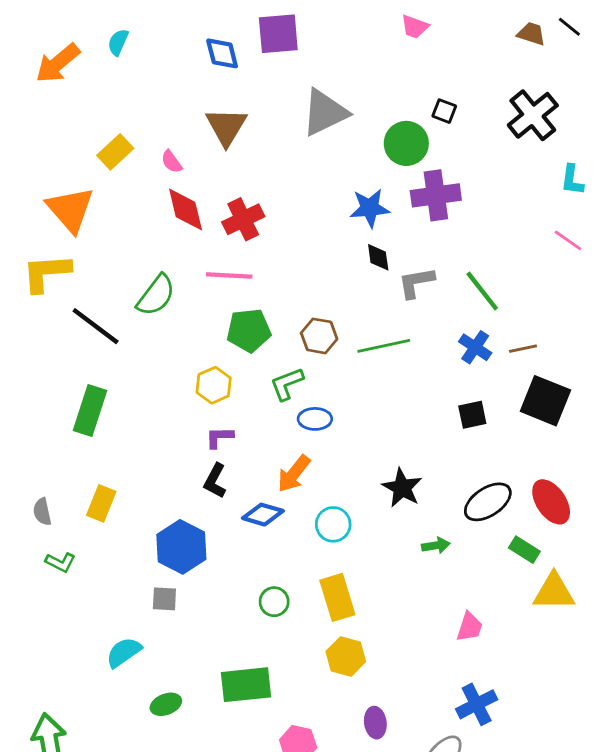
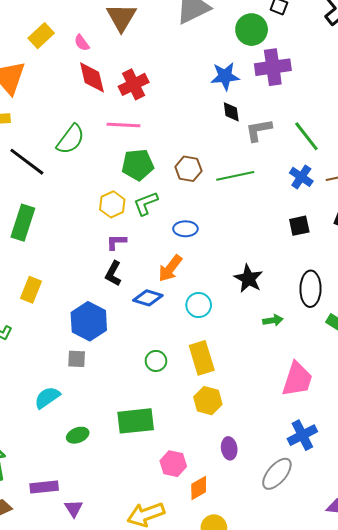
green L-shape: (287, 384) -> (146, 203), moved
black ellipse: (488, 502) -> (310, 289), turned -56
pink trapezoid: (470, 627) -> (297, 379), size x1.6

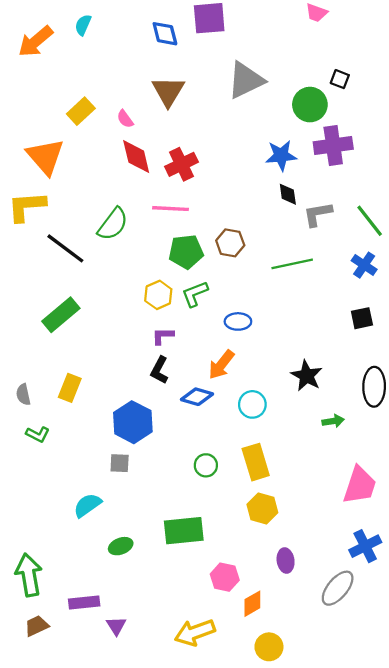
brown hexagon: (188, 169) -> (230, 243), moved
green rectangle: (23, 223) -> (61, 315), turned 32

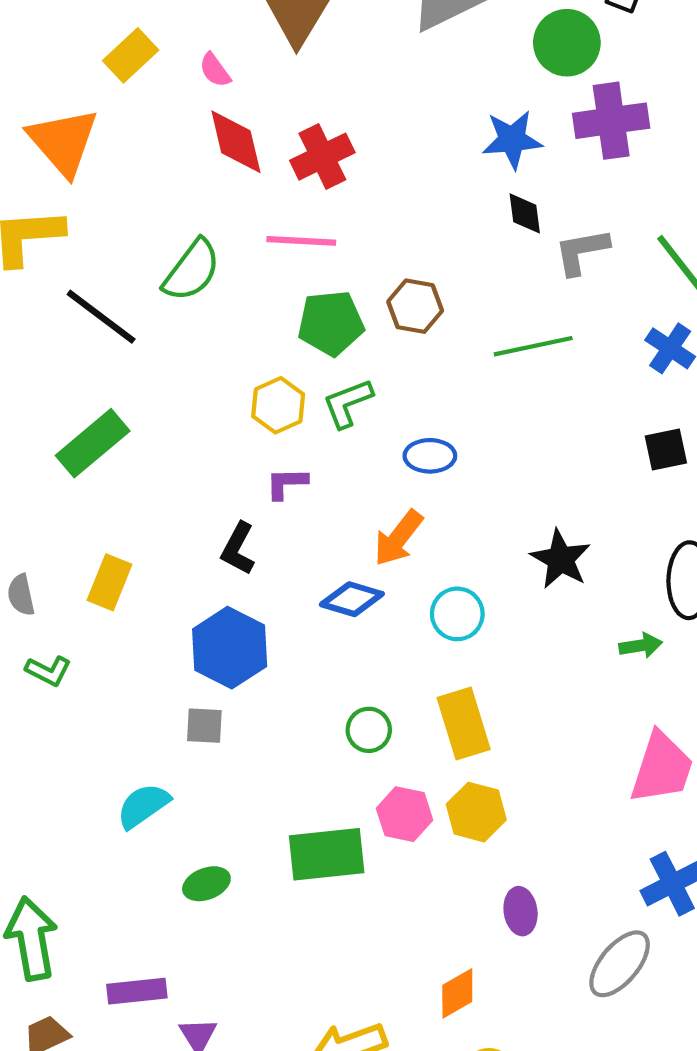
black L-shape: (159, 370) -> (238, 549), moved
green arrow: (333, 421) -> (641, 646), moved
pink hexagon: (225, 577) -> (405, 814), moved

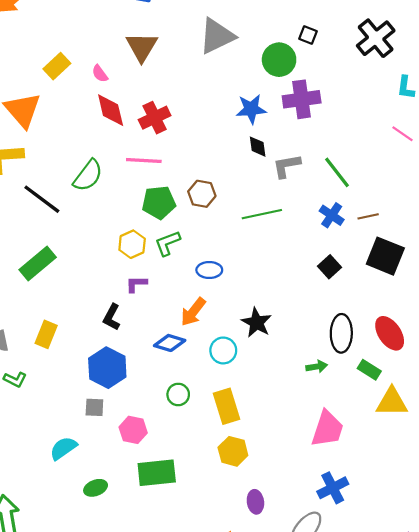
black square: (666, 450) -> (330, 267), turned -30
black star: (561, 559) -> (257, 323), moved
green circle: (369, 730) -> (178, 394), moved
pink hexagon: (405, 814) -> (133, 430), moved

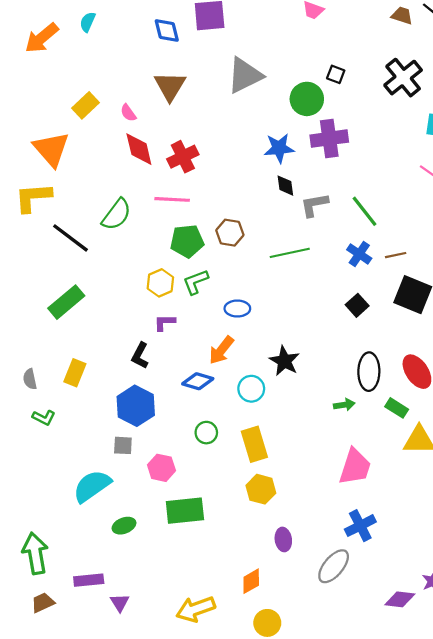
cyan semicircle: (63, 448) -> (92, 486), size x1.4

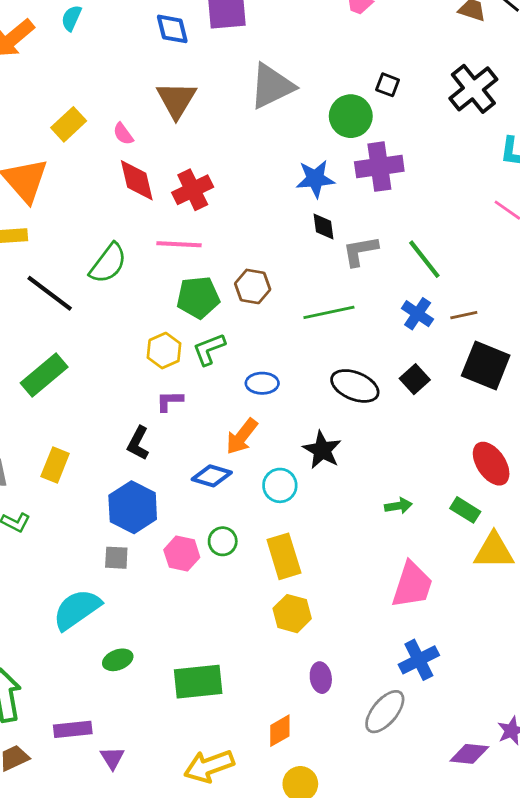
black ellipse: (369, 372) -> (355, 386), moved, turned -69
pink hexagon: (161, 468) -> (182, 554), moved
green rectangle: (185, 511) -> (198, 682), moved

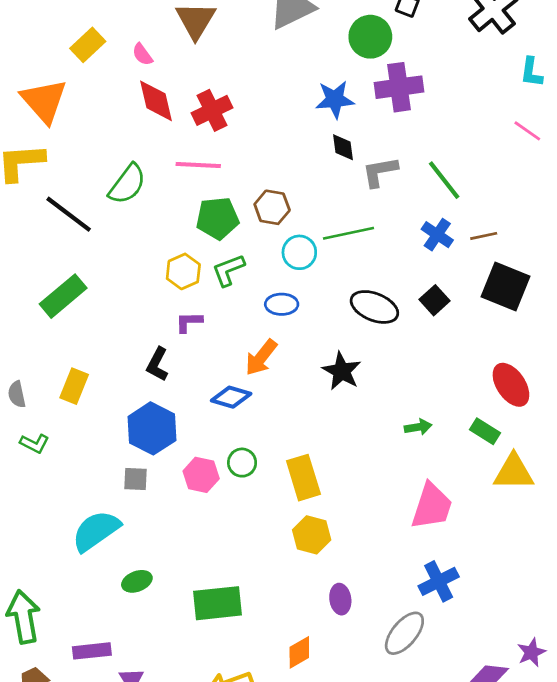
cyan circle: (280, 485) -> (299, 252), moved

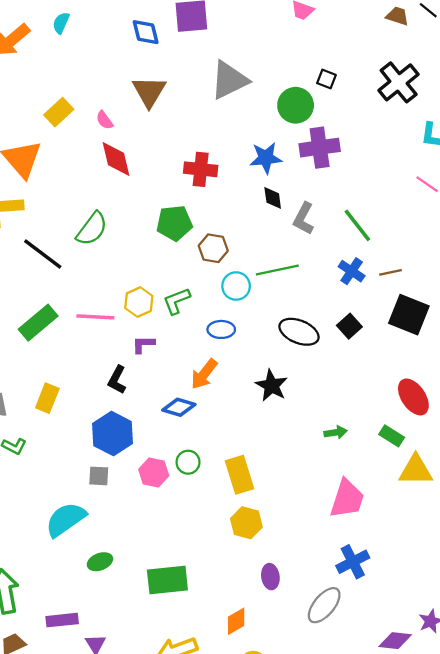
red cross: (212, 110) -> (201, 169), moved, turned 32
pink line: (198, 165) -> (95, 317), moved
gray L-shape: (380, 172) -> (304, 219), turned -52
green pentagon: (217, 218) -> (174, 223), moved

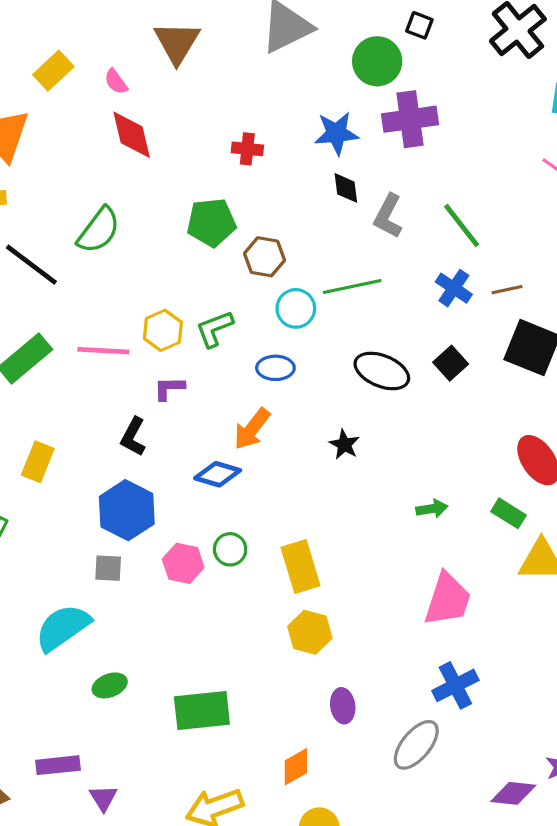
red cross: (201, 169) -> (247, 149), size x0.7
black star: (272, 386) -> (344, 445), size x0.7

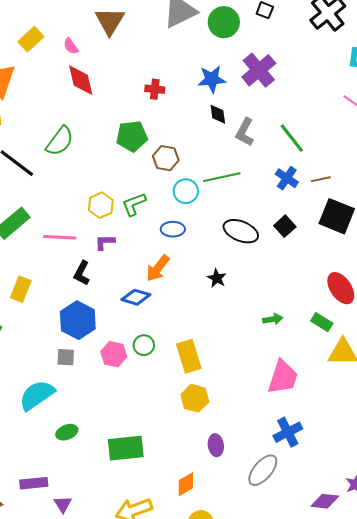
green circle: (377, 61) -> (224, 22), moved
purple cross: (410, 119) -> (259, 70), turned -32
pink line: (103, 351) -> (60, 237), moved

